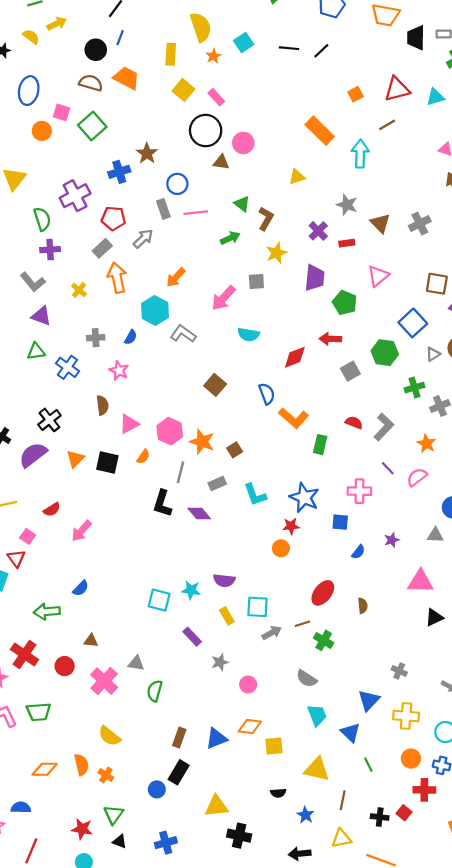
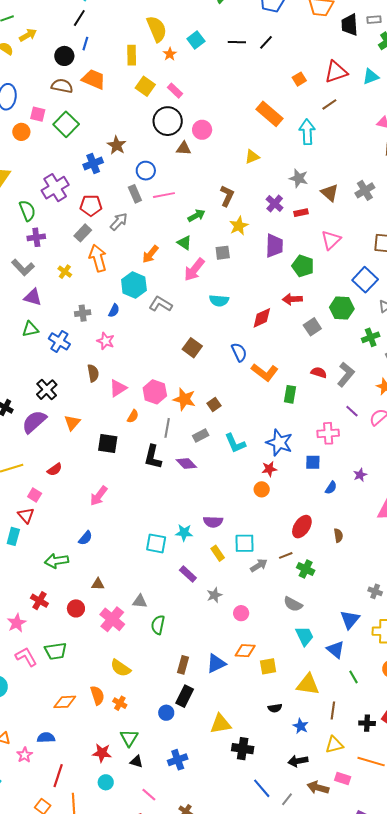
green triangle: (242, 204) -> (184, 243), moved
black square: (107, 462) -> (108, 443), moved
pink arrow: (81, 531) -> (99, 496), moved
red cross: (25, 654) -> (39, 601), size x0.7

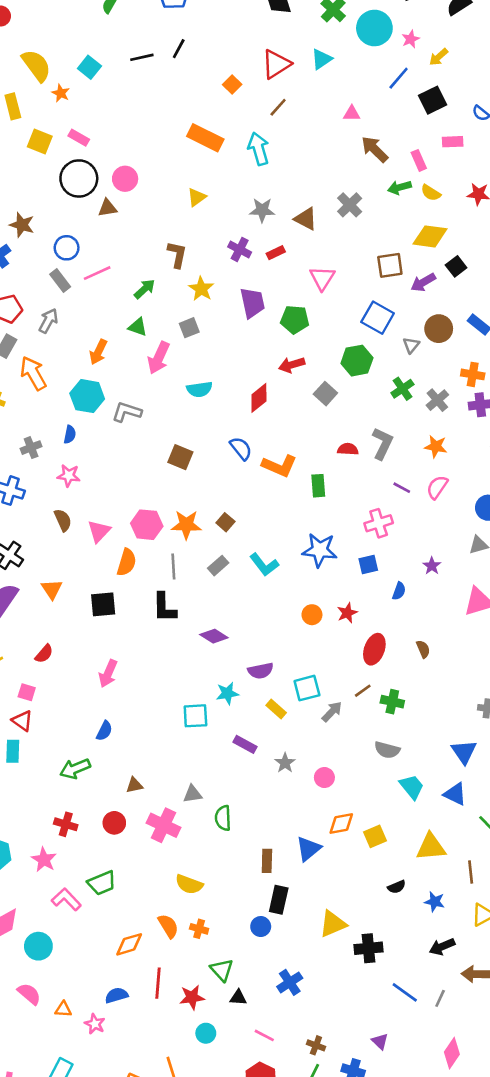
orange semicircle: (133, 416) -> (127, 562), size x1.5
purple diamond: (186, 464) -> (214, 636), moved
red star: (269, 469) -> (347, 613), moved
red line: (58, 776) -> (158, 983), moved

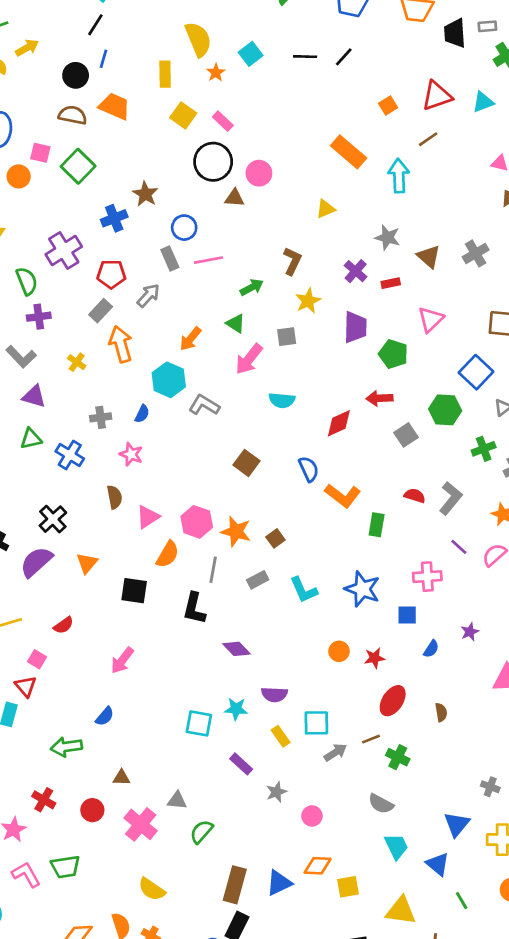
green semicircle: (223, 818) -> (201, 832), turned 30
brown rectangle: (267, 861) -> (235, 885), size x1.5

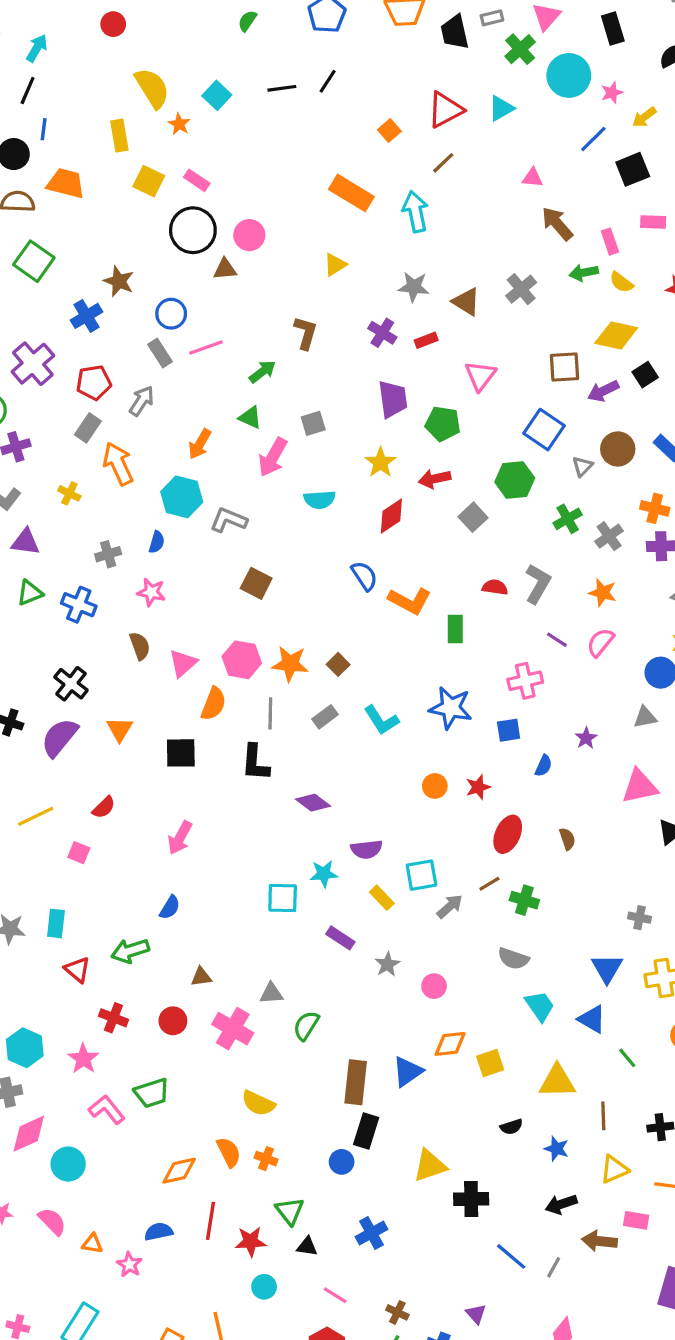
yellow star: (308, 301) -> (380, 463), moved
brown square: (246, 463) -> (256, 583), moved
red triangle: (26, 686) -> (77, 970), moved

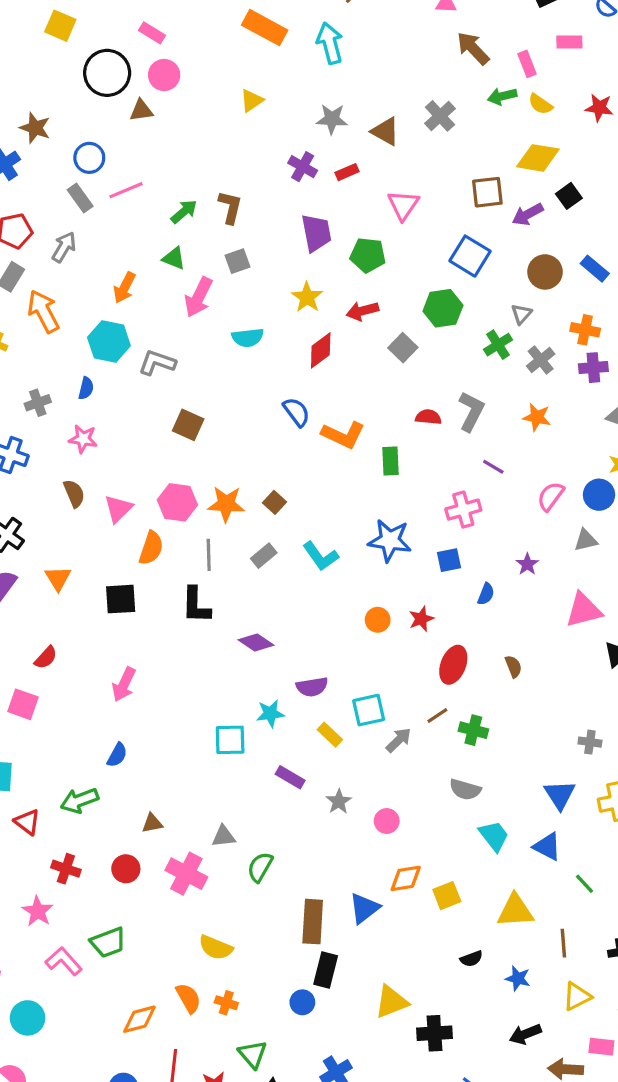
pink rectangle: (197, 180) -> (152, 33), moved
brown L-shape: (306, 333) -> (230, 207), moved
gray triangle: (582, 466) -> (521, 314), moved
pink semicircle: (600, 642) -> (551, 496), moved
pink square: (79, 853) -> (23, 704), size x1.4

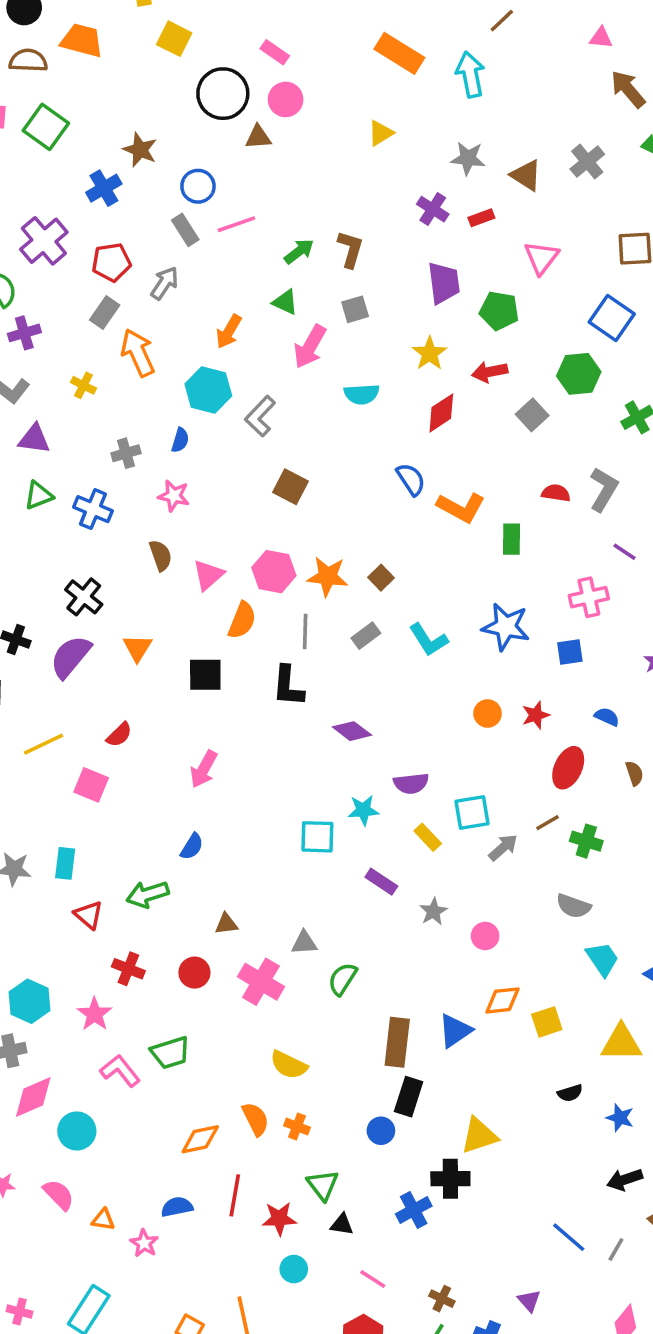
gray L-shape: (157, 363) -> (260, 416), turned -69
blue semicircle: (486, 594) -> (607, 717), moved, turned -90
black cross: (434, 1033) -> (450, 1179), moved

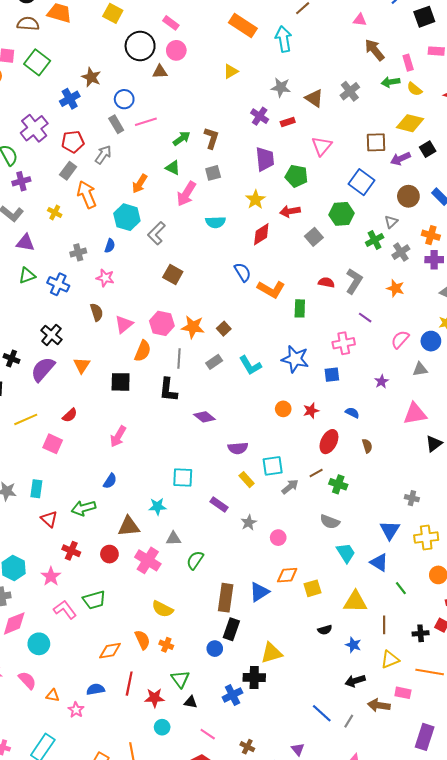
cyan star: (363, 810) -> (157, 506), moved
brown triangle: (226, 924) -> (129, 526), size x1.6

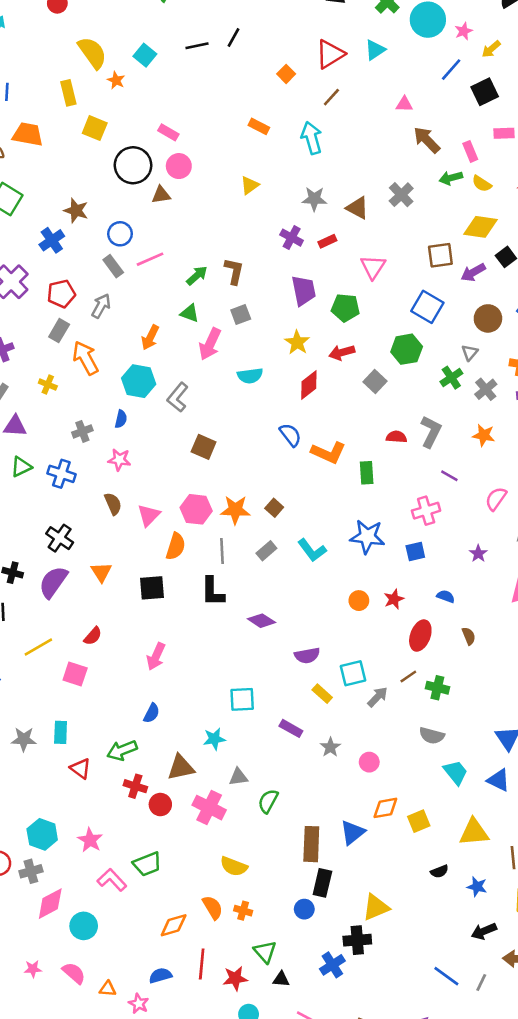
orange rectangle: (243, 26) -> (259, 126), size x0.6
red cross: (71, 551) -> (135, 786), moved

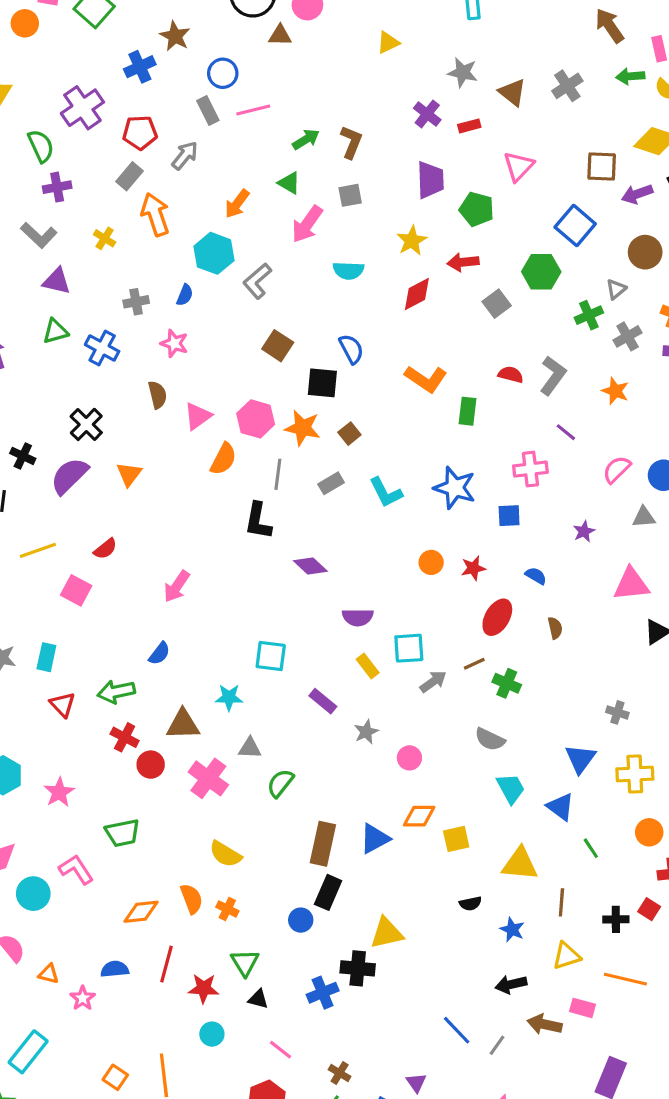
blue semicircle: (290, 435) -> (351, 349), moved
black square: (152, 588) -> (322, 383), moved
pink L-shape: (112, 880) -> (76, 869), moved

